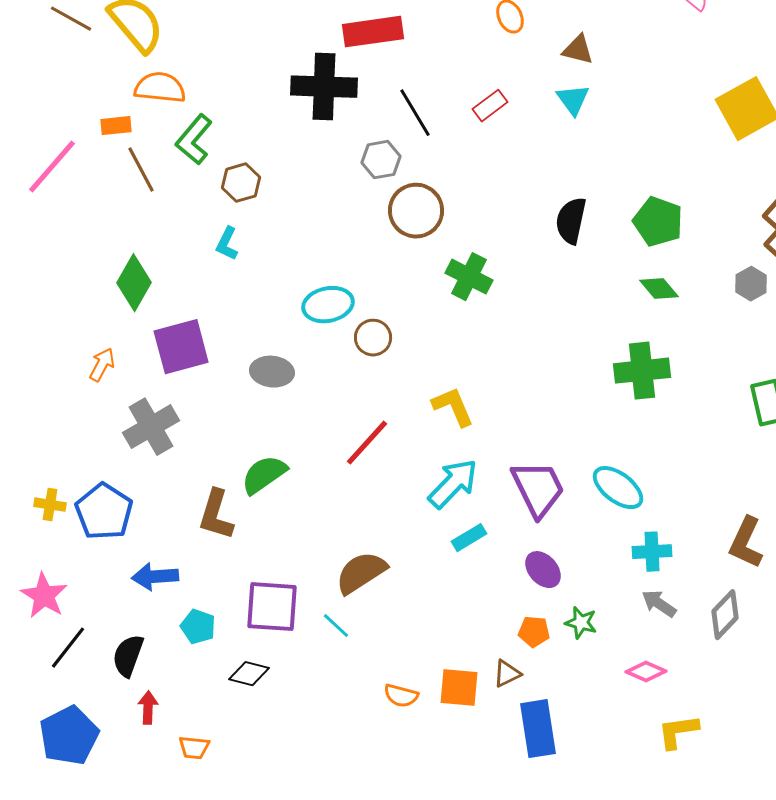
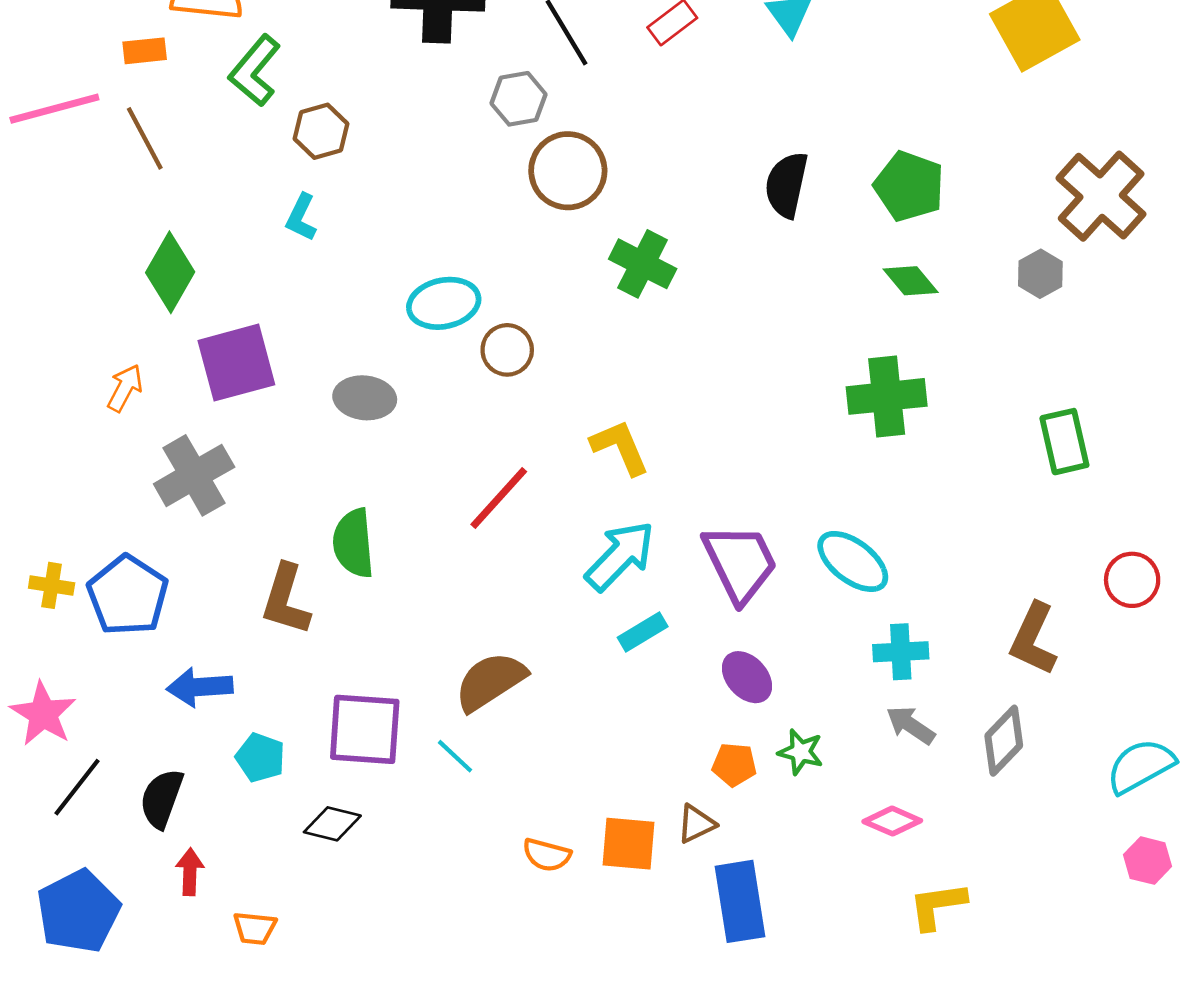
pink line: (52, 167) -> (54, 109), turned 34
brown line: (141, 170) -> (145, 138), moved
green semicircle: (264, 475) -> (353, 543), turned -60

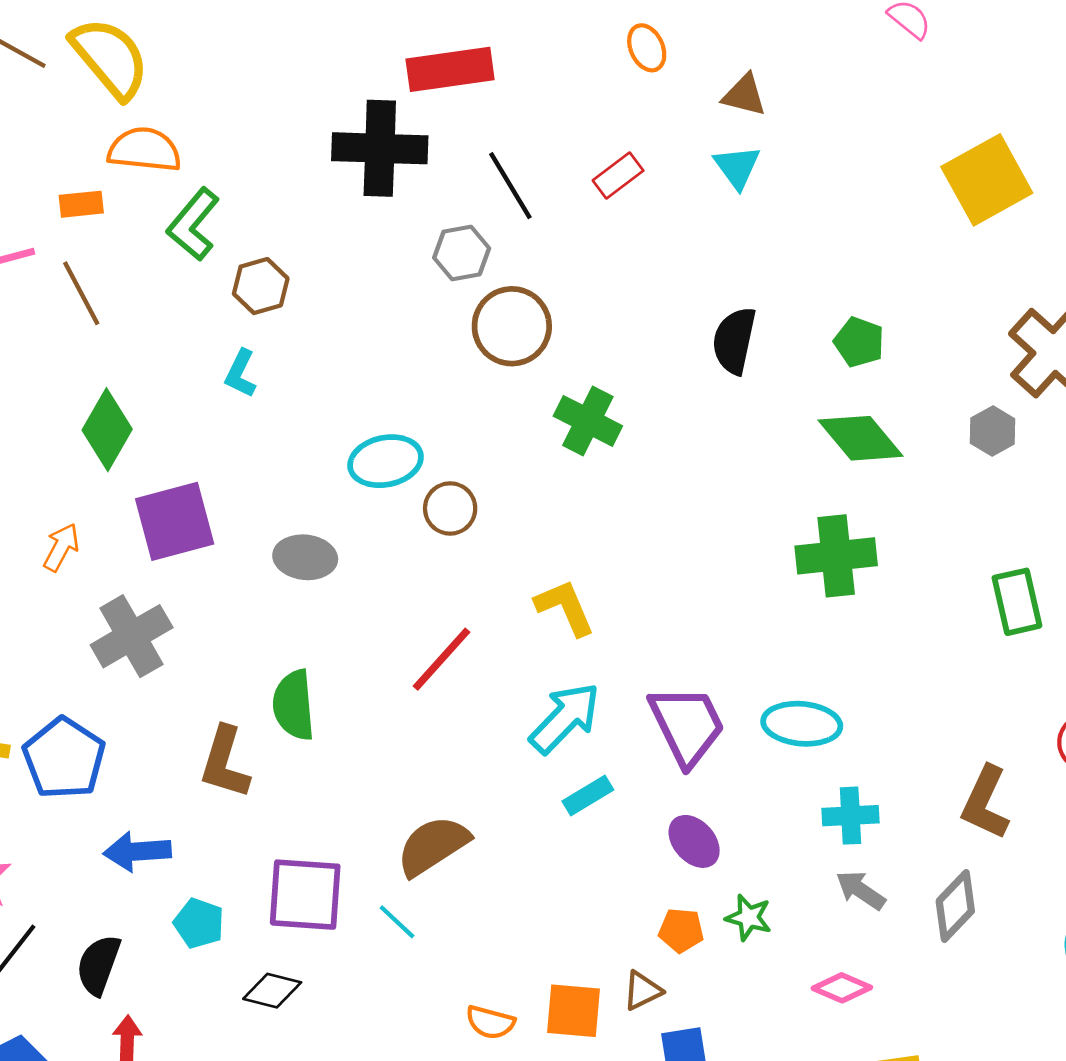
green pentagon: (909, 186) -> (859, 342), size x0.7
green diamond: (911, 281) -> (861, 438), size x1.5
cyan ellipse: (853, 561) -> (802, 724), turned -32

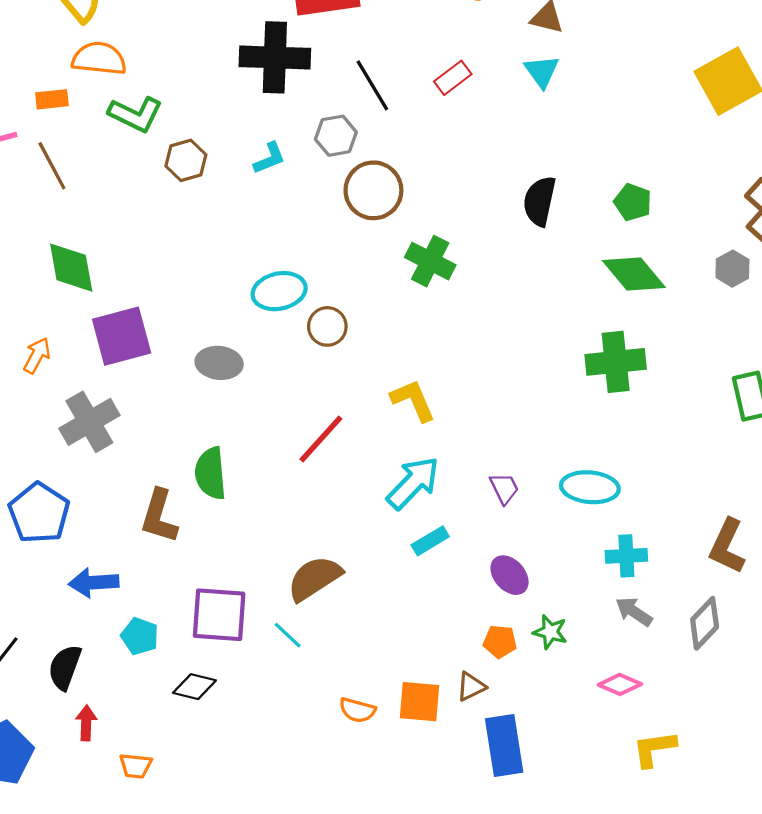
green L-shape: (193, 224) -> (136, 114), turned -104
cyan L-shape: (241, 374) -> (269, 158), moved, turned -138
green diamond: (107, 430) -> (71, 268), turned -40
purple trapezoid: (687, 725) -> (504, 488), size x0.5

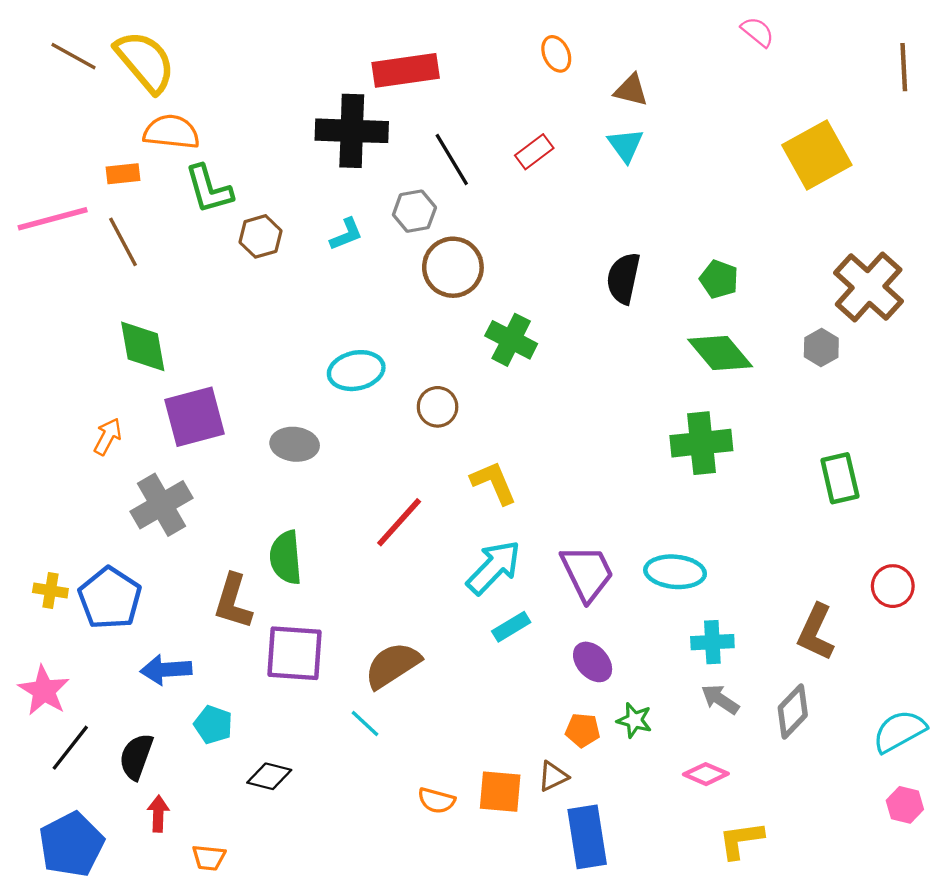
green L-shape: (136, 114) -> (209, 189), turned 48
brown circle: (327, 326) -> (438, 407), moved
purple trapezoid: (504, 488) -> (587, 573), size x1.8
purple square: (219, 615) -> (295, 653), moved

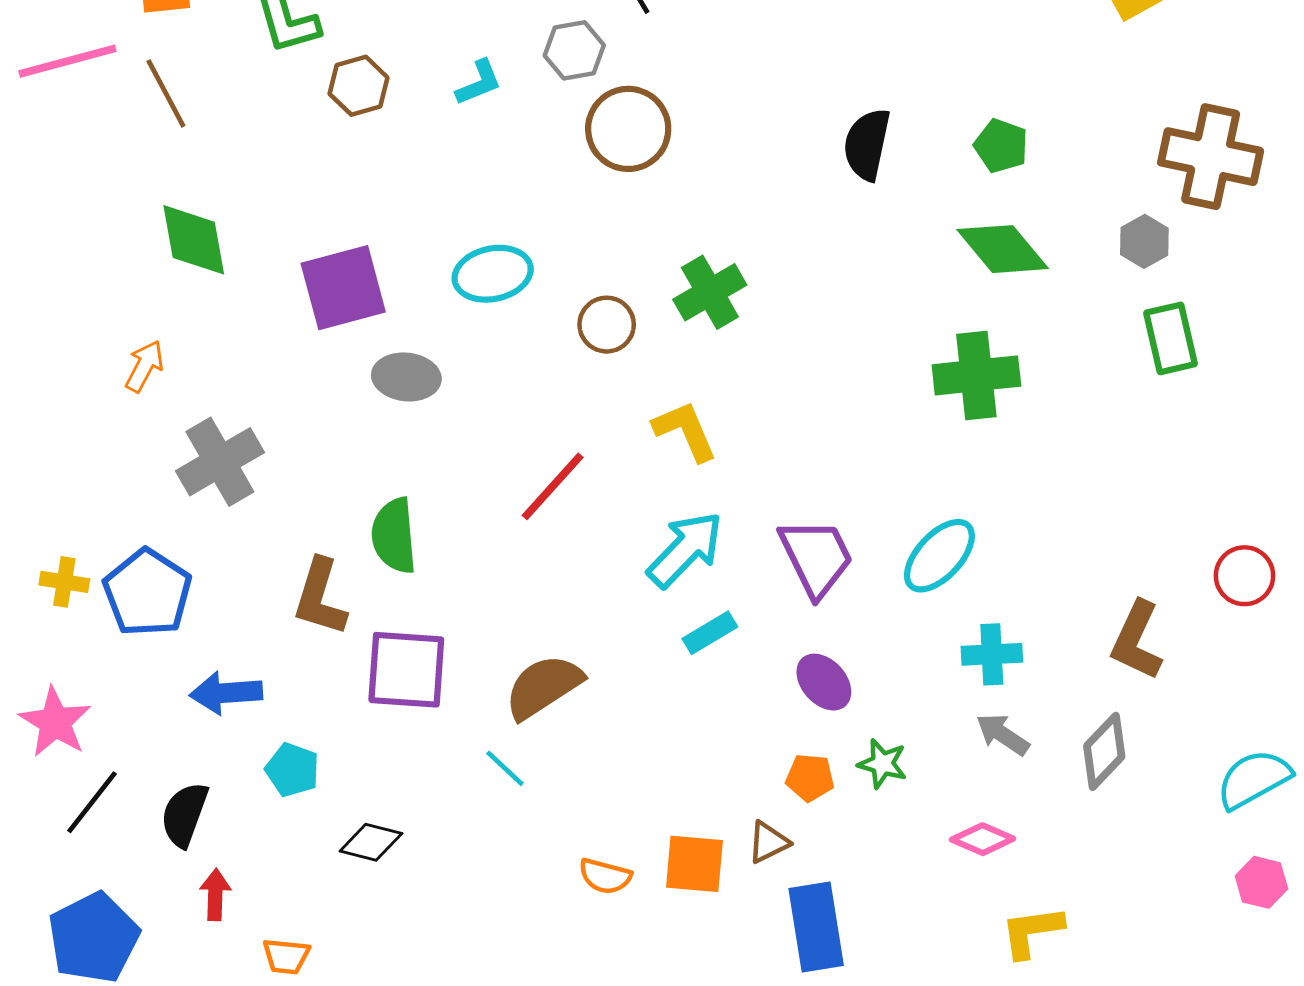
brown cross: (869, 287) -> (1211, 157), turned -30
green cross: (511, 340) -> (710, 292), moved, turned 33
purple square: (195, 417) -> (343, 288), moved
green rectangle: (840, 478) -> (1171, 338), moved
cyan ellipse: (675, 572) -> (939, 556), turned -52

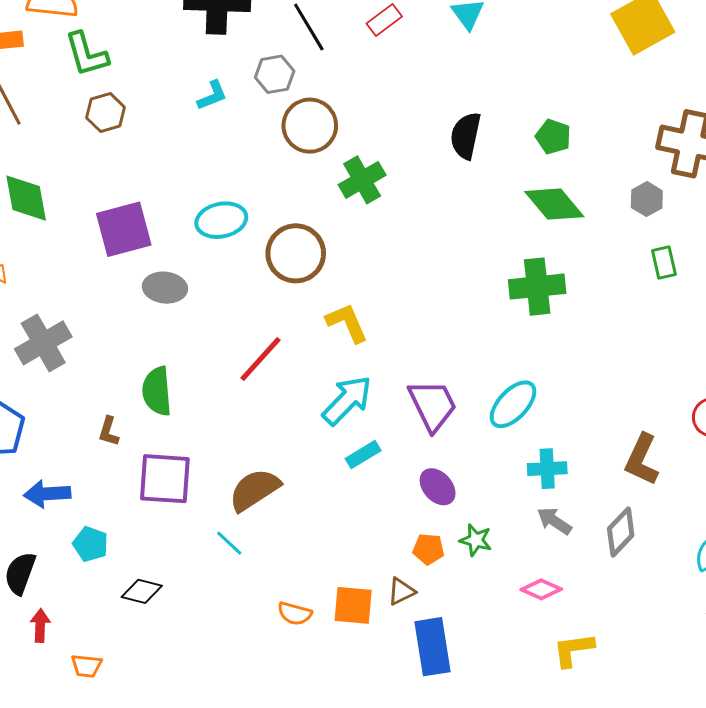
brown hexagon: (359, 86) -> (106, 113), moved
green cross: (710, 292) -> (362, 180), moved
brown circle: (607, 325) -> (296, 253), size x1.6
green rectangle: (1171, 338) -> (664, 262), size x0.7
brown L-shape: (320, 597) -> (109, 431), size x0.6

